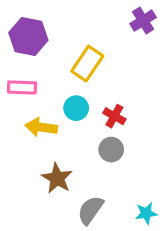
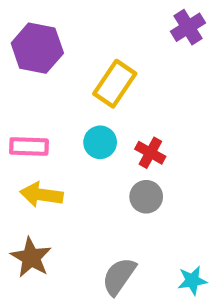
pink rectangle: (22, 87) -> (29, 146), moved
yellow arrow: (41, 127) -> (41, 195), moved
brown star: (57, 178) -> (31, 257), moved

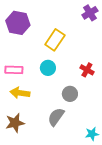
red cross: (150, 153) -> (87, 70), moved
brown star: (31, 257) -> (15, 123), turned 30
gray semicircle: (119, 276) -> (56, 117), moved

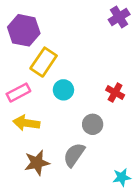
yellow rectangle: (55, 40) -> (44, 62), moved
pink rectangle: (14, 70) -> (18, 93), turned -30
brown star: (15, 123) -> (37, 163), moved

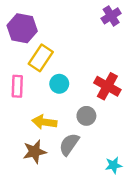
pink rectangle: (18, 93) -> (17, 86), turned -60
red cross: (115, 93) -> (107, 86), size x1.5
yellow arrow: (26, 123) -> (44, 122), moved

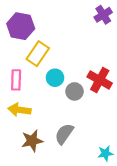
gray circle: (86, 116) -> (74, 91), moved
yellow arrow: (44, 122) -> (19, 110), moved

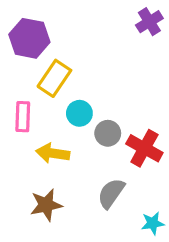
red cross: (100, 80) -> (144, 148), moved
yellow arrow: (19, 110) -> (53, 153), moved
gray semicircle: (64, 134) -> (111, 193), moved

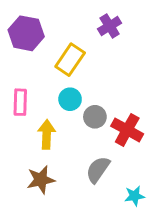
purple cross: (149, 22) -> (110, 26), moved
yellow rectangle: (54, 78) -> (70, 60), moved
yellow arrow: (53, 153) -> (47, 134), turned 84

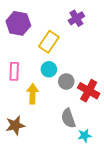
gray semicircle: (98, 170) -> (68, 118), turned -54
brown star: (41, 180) -> (15, 125), moved
cyan star: (134, 196) -> (85, 136), moved

